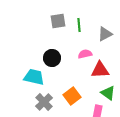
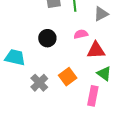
cyan trapezoid: (34, 77) -> (15, 57), moved

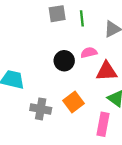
black circle: (47, 38) -> (64, 61), moved
gray cross: (39, 83) -> (41, 109), turned -36

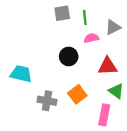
pink semicircle: (89, 53) -> (91, 38), moved

